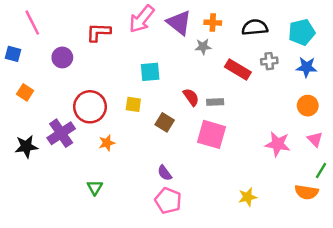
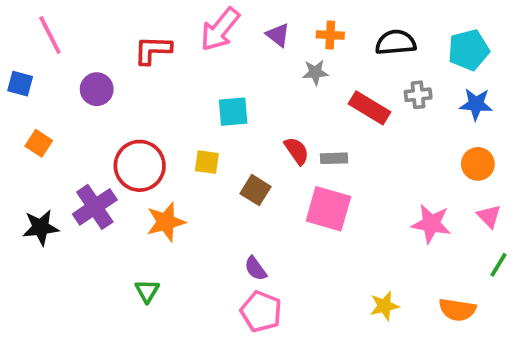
purple triangle: (179, 23) -> (278, 35), size x0.6
orange star: (107, 143) -> (166, 222), size x1.5
orange semicircle: (307, 192) -> (457, 310), moved

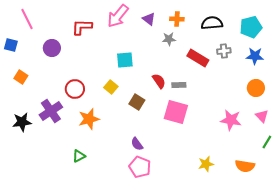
yellow square: (207, 162) -> (111, 87), turned 32
red circle: (140, 166) -> (75, 89), size x0.7
green triangle: (147, 291) -> (79, 156), turned 32

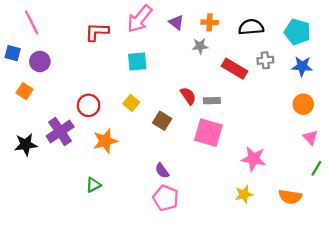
cyan pentagon: (251, 27) -> (297, 32), turned 30
purple circle: (52, 48) -> (40, 61), moved
cyan square: (125, 60) -> (137, 61), moved
pink star: (231, 120) -> (253, 159), moved

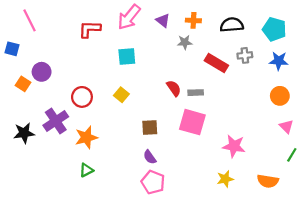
purple circle: (40, 61) -> (42, 72), moved
brown square: (162, 121) -> (150, 128), moved, turned -35
orange star: (105, 141) -> (86, 137), moved

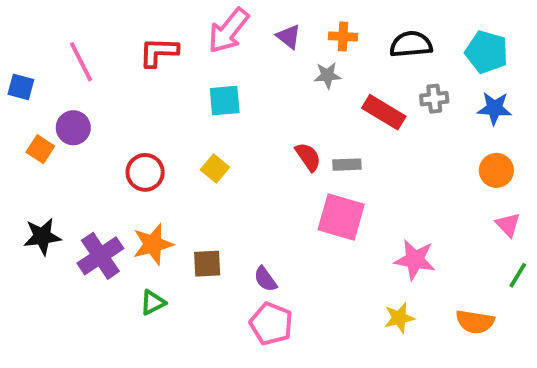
pink line: (30, 20) -> (81, 62), moved
purple cross: (56, 121) -> (100, 256), moved
brown square: (150, 128) -> (207, 264), moved

